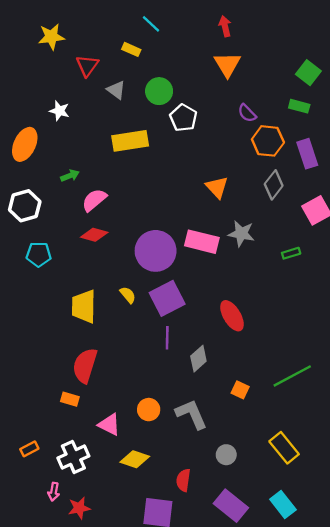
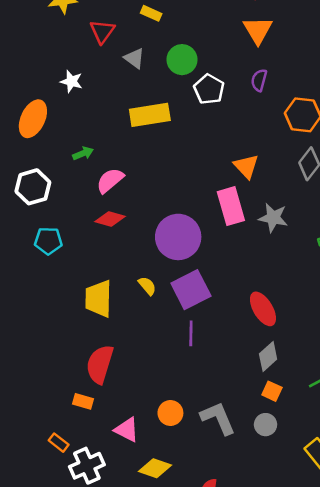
purple semicircle: (247, 113) -> (259, 80), moved, turned 60
pink rectangle: (202, 242) -> (231, 206), moved, turned 60
gray diamond: (198, 359) -> (268, 356), moved
orange rectangle: (29, 449) -> (59, 443), moved, turned 66
gray circle: (226, 455) -> (266, 425), moved

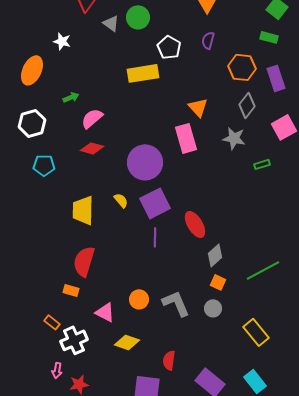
green circle: (182, 60) -> (138, 17), moved
yellow rectangle: (150, 115) -> (143, 73), moved
gray star: (273, 218) -> (234, 138), moved
red ellipse: (263, 309) -> (195, 224), moved

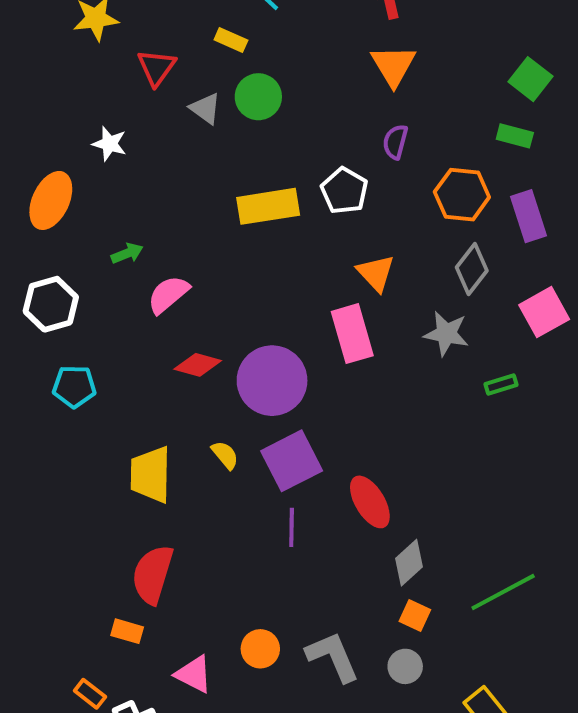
white pentagon: (169, 47) -> (344, 191), moved
red diamond: (92, 148) -> (198, 365), moved

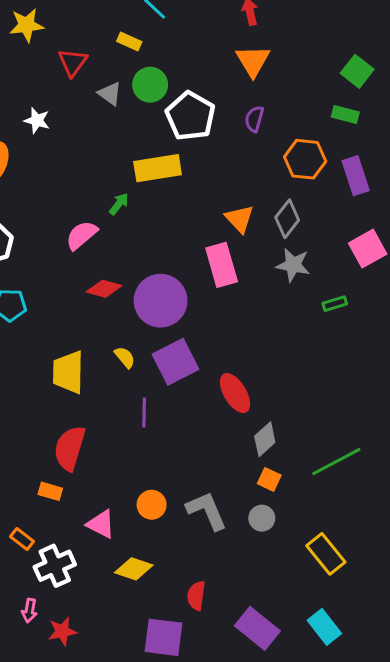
white pentagon: (344, 191) -> (190, 116), moved, size x1.4
green arrow: (127, 253) -> (119, 204), moved, turned -30
gray diamond: (472, 269) -> (287, 219), moved
purple line: (292, 527) -> (144, 412), moved

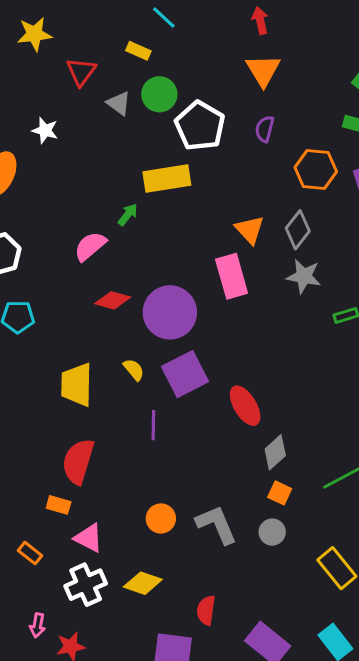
pink triangle: (101, 524) -> (89, 538), moved
white cross: (55, 566) -> (86, 585), moved

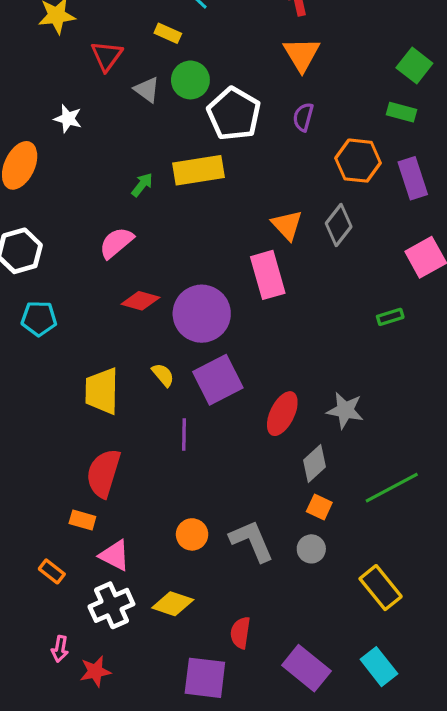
green arrow: (128, 215) -> (142, 185), moved
gray star: (304, 276) -> (345, 410), moved
red ellipse: (245, 406) -> (282, 414), turned 57

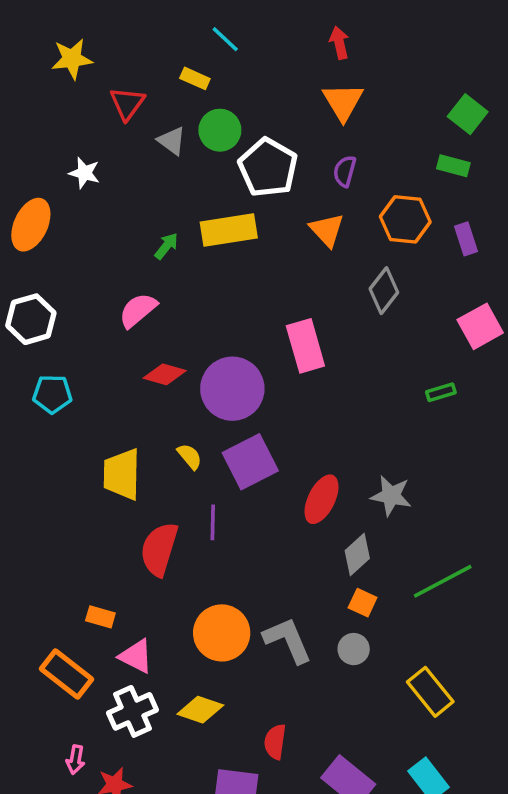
purple rectangle: (413, 178) -> (466, 239), size x0.7
orange triangle: (287, 225) -> (327, 230), moved
red semicircle: (103, 473) -> (159, 549), moved
orange circle: (192, 534) -> (222, 633), size x1.6
orange rectangle: (52, 571) -> (67, 674), size x1.8

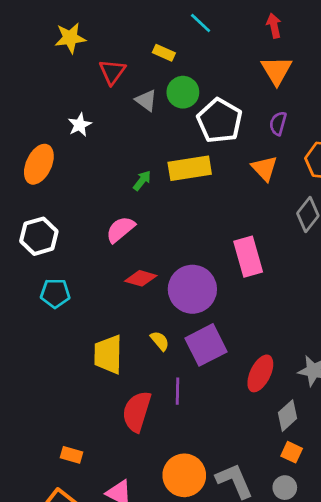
cyan line: (225, 39) -> (201, 23), moved
white star: (84, 173) -> (80, 125), turned 30
orange rectangle: (100, 617) -> (71, 455), moved

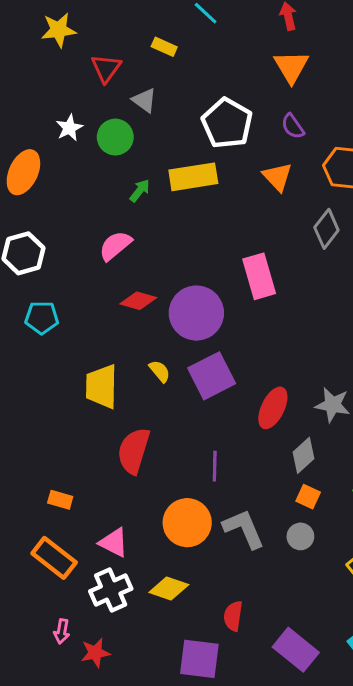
green circle: (183, 92) -> (115, 137), moved
purple semicircle: (278, 123) -> (293, 126), turned -50
purple line: (177, 391) -> (215, 466), moved

